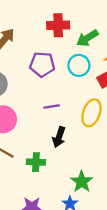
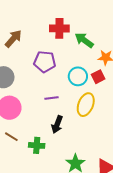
green arrow: (87, 38) -> (84, 40), turned 66
cyan circle: (79, 65) -> (78, 76), moved

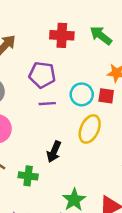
green arrow: (84, 40) -> (101, 35), moved
red square: (98, 77) -> (106, 96), turned 32
purple line: (52, 98) -> (47, 104), moved

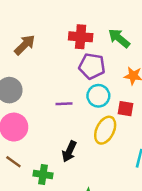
purple pentagon: (42, 75) -> (92, 66), moved
red square: (106, 96) -> (126, 109), moved

